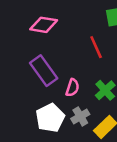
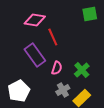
red line: (96, 47) -> (53, 37), moved
white pentagon: (50, 118) -> (19, 91), moved

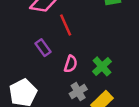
purple rectangle: (35, 55) -> (43, 48), size x0.6

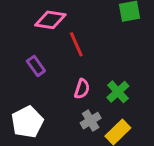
purple rectangle: (43, 48) -> (36, 66), moved

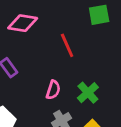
red line: (76, 44) -> (67, 45), moved

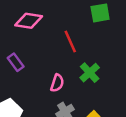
green cross: (88, 93) -> (90, 73), moved

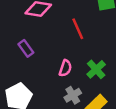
green cross: (90, 73) -> (96, 69), moved

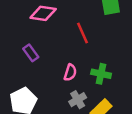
green cross: (96, 69) -> (101, 74), turned -36

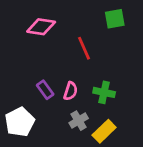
purple rectangle: (31, 53) -> (45, 90), moved

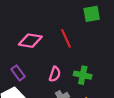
pink diamond: (41, 27) -> (30, 41), moved
purple rectangle: (45, 90) -> (18, 73), moved

